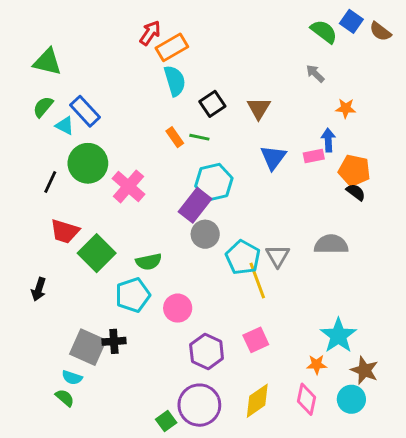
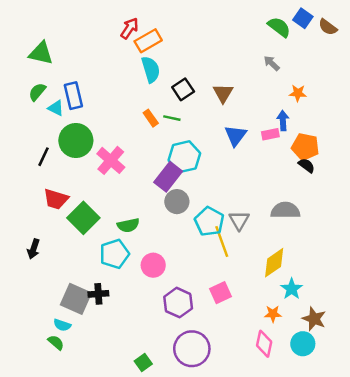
blue rectangle: (85, 111) -> (73, 96), turned 30
cyan star: (338, 336) -> (292, 289), size x0.7
yellow diamond: (257, 401) -> (274, 263), moved
purple circle: (199, 405) -> (192, 349), moved

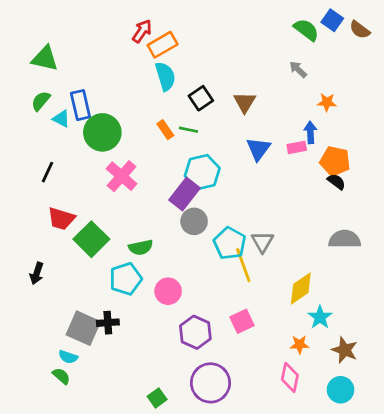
green circle: (76, 140) -> (102, 132), moved
gray semicircle: (285, 210) -> (345, 239), moved
cyan circle: (303, 344) -> (341, 390), moved

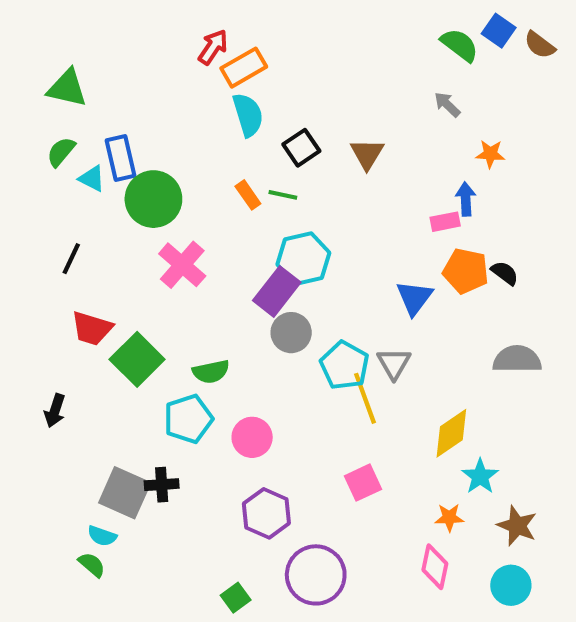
blue triangle: (258, 149) -> (414, 298), moved
orange pentagon: (335, 161) -> (466, 271), moved
purple hexagon: (195, 332) -> (266, 513), moved

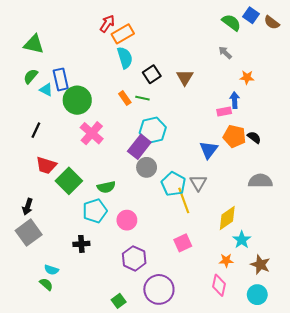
gray square: (125, 493) -> (29, 233), moved, turned 30

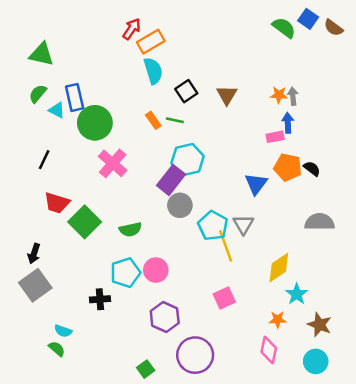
gray arrow: (225, 53) -> (293, 96), moved, turned 40
orange star: (247, 77) -> (279, 95), moved
cyan pentagon: (95, 211) -> (125, 273), moved

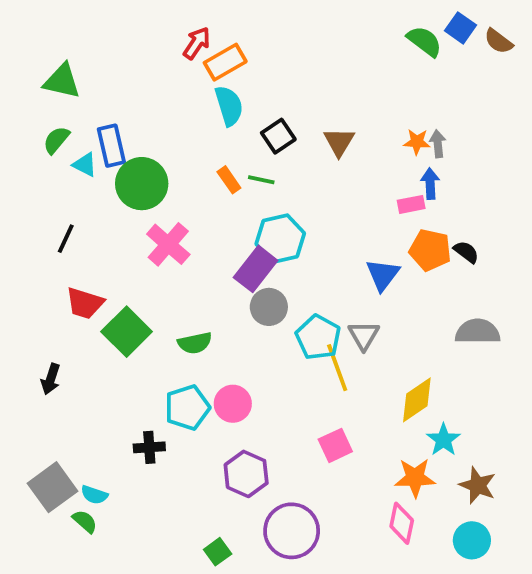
gray square: (35, 285) -> (53, 487), moved
orange star: (278, 320) -> (415, 478), size x1.5

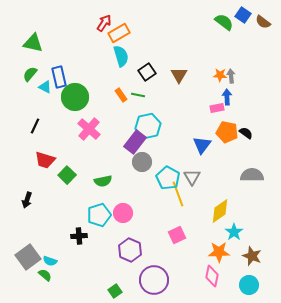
green square: (127, 332) -> (67, 175), size x0.7

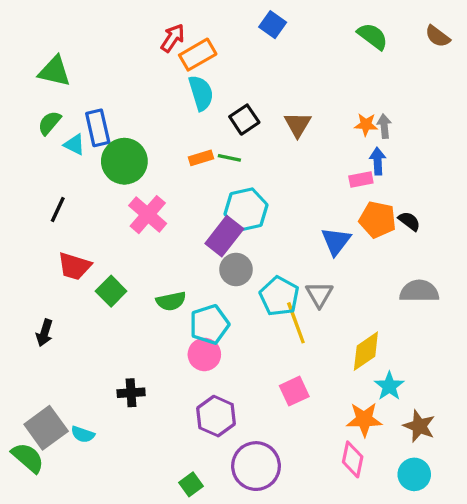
blue square: (243, 15) -> (273, 25), moved
orange rectangle: (121, 95) -> (201, 158), turned -72
cyan pentagon: (99, 215) -> (209, 324), moved
green semicircle: (45, 275) -> (28, 458), moved, size x1.5

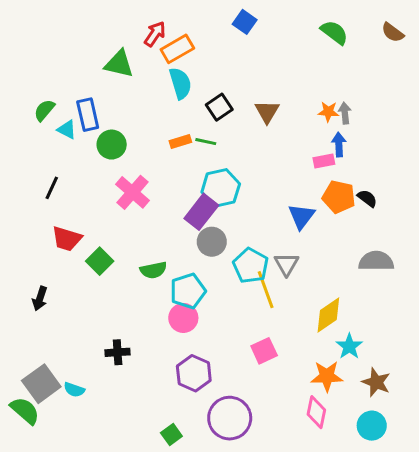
green triangle: (54, 71) -> (119, 64), moved
green circle: (124, 161) -> (112, 145), size x0.7

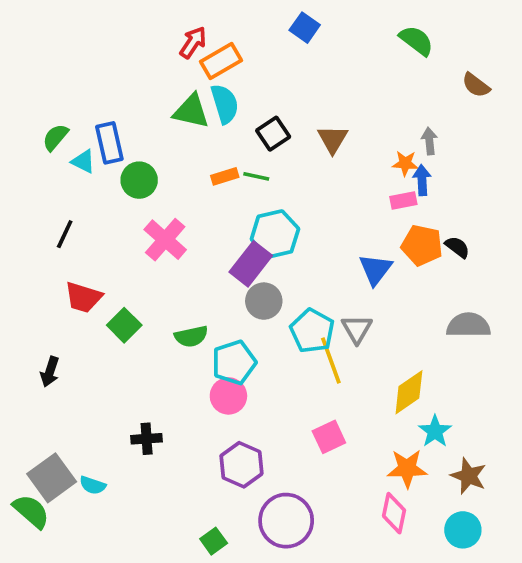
brown semicircle: (393, 32) -> (476, 85), moved
green triangle: (119, 64) -> (191, 111), moved
orange star: (328, 112) -> (405, 163), moved

